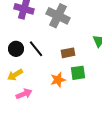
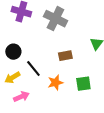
black line: (36, 49) -> (33, 69), moved
green square: (78, 73) -> (83, 84), moved

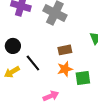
orange star: (55, 83) -> (65, 69), moved
pink arrow: (21, 97) -> (51, 96), moved

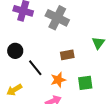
orange star: (65, 69) -> (58, 80), moved
yellow arrow: (12, 72) -> (14, 90), moved

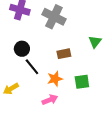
black circle: (15, 51) -> (22, 49), moved

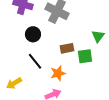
black circle: (22, 49) -> (33, 34), moved
green square: (82, 82) -> (85, 56), moved

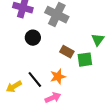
brown rectangle: (67, 48) -> (67, 52), turned 40
black line: (35, 61) -> (35, 80), moved

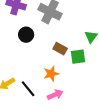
black line: (35, 80) -> (28, 89), moved
pink arrow: (53, 98) -> (55, 95), moved

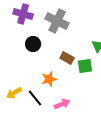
orange star: (51, 74) -> (49, 79), moved

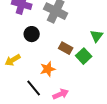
green square: (85, 66) -> (84, 56), turned -35
yellow arrow: (14, 93) -> (13, 60), moved

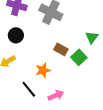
black circle: (32, 34) -> (16, 35), moved

